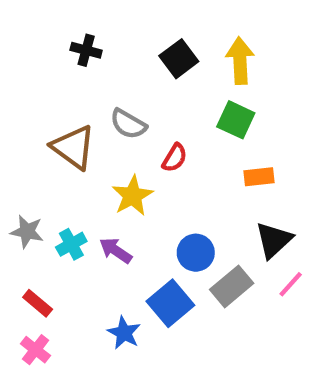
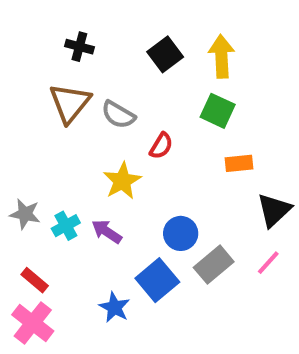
brown triangle: (73, 147) -> (70, 103), moved, turned 33
black triangle: (274, 240) -> (274, 210), moved
pink cross: (35, 350) -> (33, 323), size x1.5

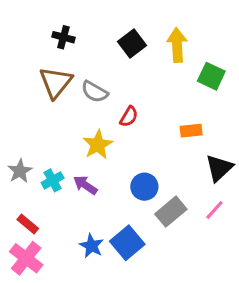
green square: (218, 111) -> (211, 76), moved
gray star: (25, 214) -> (20, 171), turned 30
blue square: (157, 280) -> (127, 243), moved

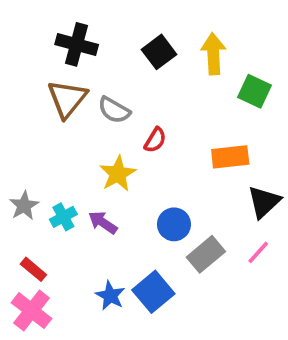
black cross: (63, 37) -> (77, 44), size x1.5
orange rectangle: (191, 131) -> (230, 157), size x1.4

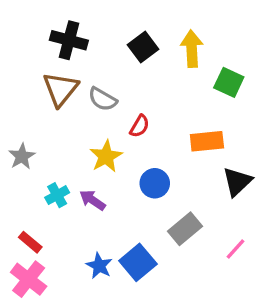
gray star: (24, 206) -> (22, 156), moved
blue circle: (174, 224) -> (155, 183), moved
pink line: (258, 252) -> (236, 249), moved

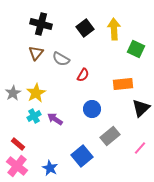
brown triangle: (61, 89) -> (36, 53), size x0.7
yellow star: (106, 156) -> (36, 93), moved
blue star: (99, 266) -> (50, 168), moved

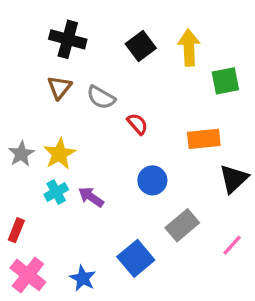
green square: (136, 49) -> (225, 81), turned -36
red semicircle: (83, 75) -> (137, 124), turned -72
red rectangle: (18, 144) -> (16, 230), moved, turned 72

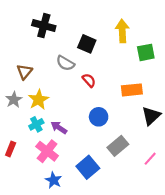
black square: (141, 46) -> (87, 44), moved, turned -30
brown triangle: (59, 87) -> (25, 72), moved
pink cross: (28, 275) -> (47, 151), moved

